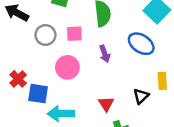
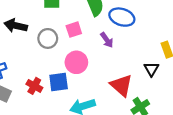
blue ellipse: (141, 44) -> (122, 17), moved
blue square: (38, 94) -> (59, 82), moved
red triangle: (106, 104) -> (121, 85), size x1.5

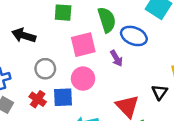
pink square: (74, 30) -> (83, 45), size x1.5
gray circle: (48, 38) -> (45, 69), moved

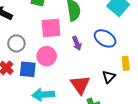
blue ellipse: (134, 36) -> (105, 38), moved

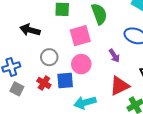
purple arrow: (77, 43) -> (114, 56), moved
red triangle: (80, 85) -> (119, 86), turned 50

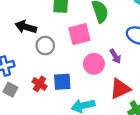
gray circle: (49, 57) -> (45, 46), moved
pink circle: (81, 64) -> (94, 64), moved

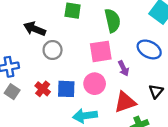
pink square: (79, 34) -> (101, 51), moved
pink circle: (94, 64) -> (95, 84), moved

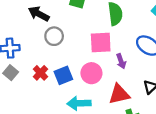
blue square: (66, 89) -> (63, 75), turned -30

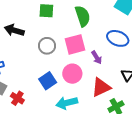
gray circle: (54, 36) -> (47, 46), moved
red cross: (40, 73) -> (17, 98), moved

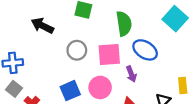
blue ellipse: (118, 38) -> (145, 50), moved

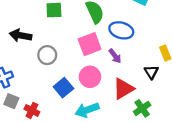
gray circle: (77, 50) -> (47, 55), moved

